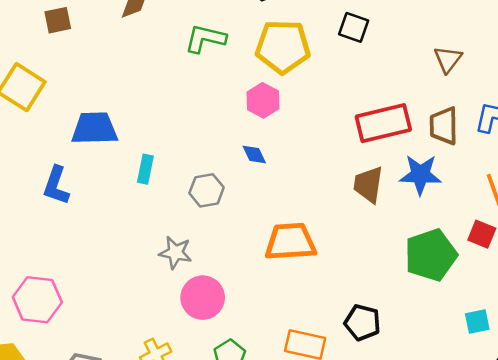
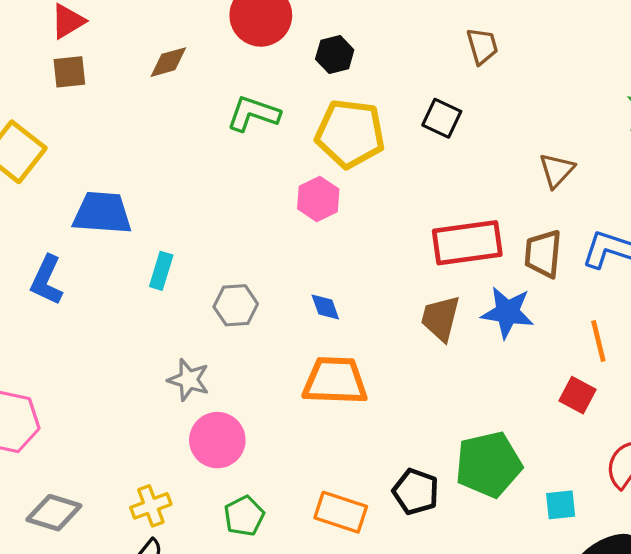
blue diamond: (254, 155) -> (325, 307), moved
green pentagon: (431, 255) -> (488, 464), moved

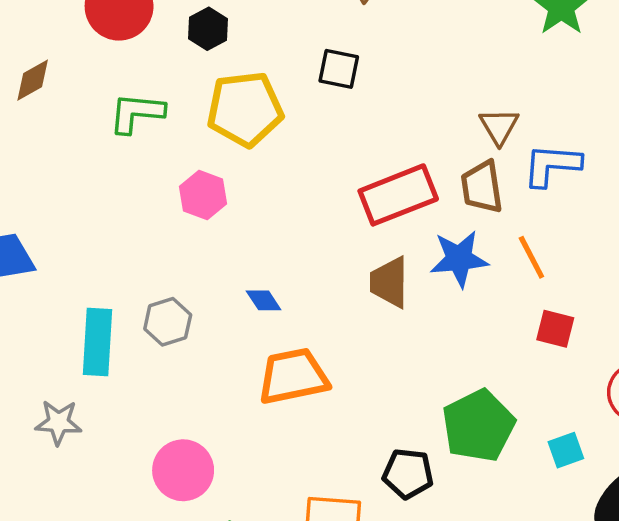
brown triangle: (557, 170) -> (499, 126), moved
pink hexagon: (318, 199) -> (203, 195), moved
cyan rectangle: (161, 271) -> (97, 342), moved, size x1.6
orange line: (598, 341) -> (531, 257), moved
gray star: (189, 380) -> (58, 423), moved

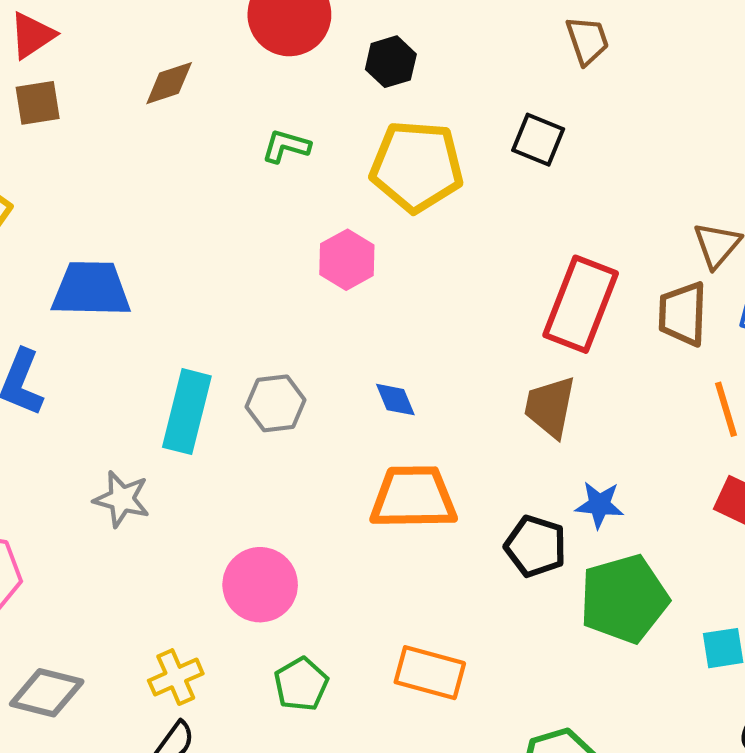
green L-shape: (137, 113) -> (286, 146), size x0.7
red rectangle: (398, 195) -> (581, 304), turned -58
blue star: (459, 259) -> (599, 505), moved, size x0.7
black pentagon: (408, 474) -> (536, 546), moved

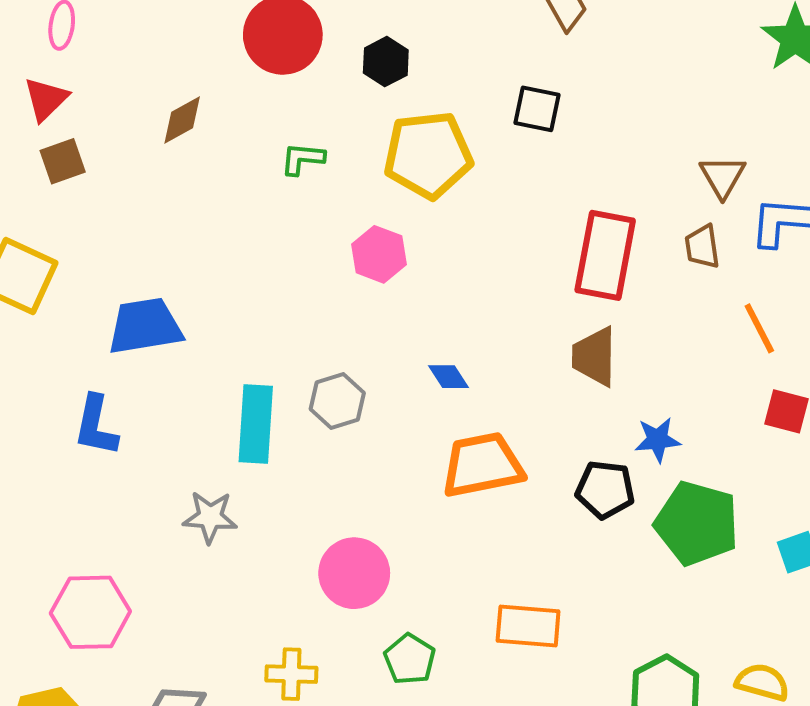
brown trapezoid: (683, 314) -> (702, 247), size x0.7
green pentagon: (624, 599) -> (697, 523), turned -30
yellow cross: (176, 677) -> (291, 674), turned 36

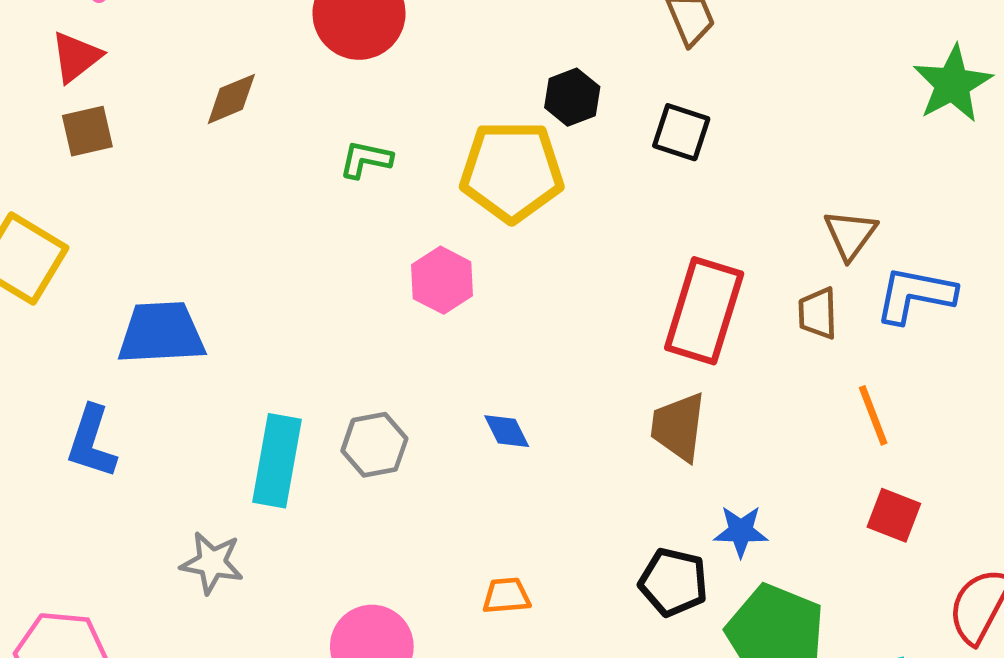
black hexagon: (386, 62) -> (572, 97), moved
black square: (537, 109) -> (681, 132), moved
orange trapezoid: (482, 465) -> (506, 596), moved, size x0.5

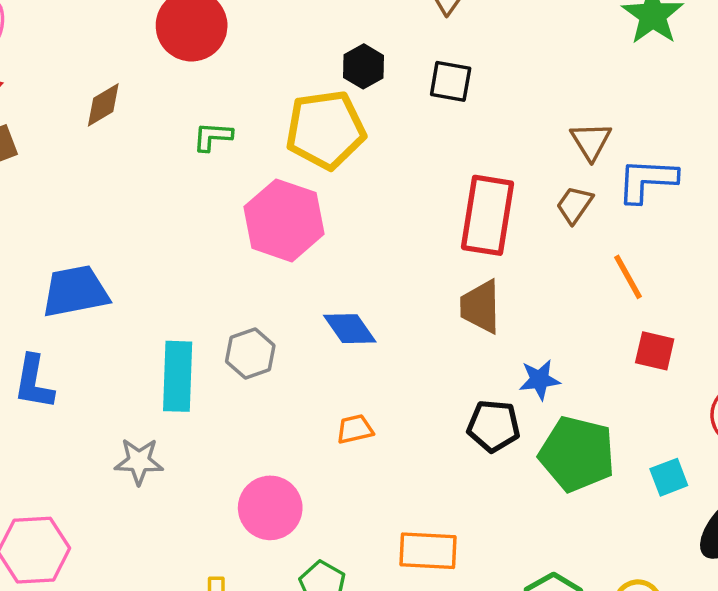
pink hexagon: (442, 280) -> (284, 220), size x1.6
brown trapezoid: (818, 313) -> (575, 205), turned 45
blue diamond: (507, 431) -> (350, 329), size x1.4
orange trapezoid: (506, 596) -> (355, 429), moved

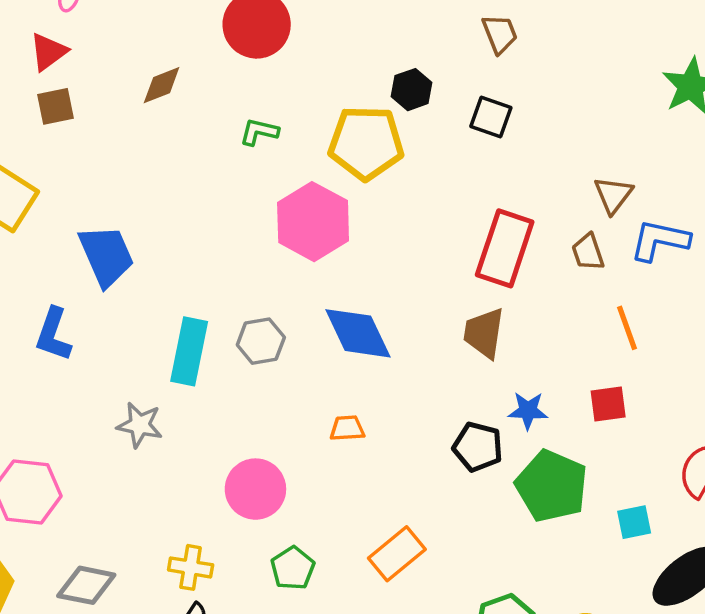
brown trapezoid: (575, 205) -> (588, 252), turned -63
blue trapezoid: (75, 291) -> (106, 256), turned 68
blue diamond: (350, 329) -> (358, 333), size x1.4
red square: (655, 351) -> (608, 404), moved, turned -30
orange rectangle: (428, 551) -> (397, 554), turned -52

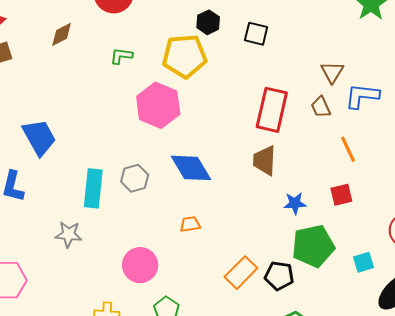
black pentagon: (478, 447) -> (279, 276), moved
green pentagon: (552, 486) -> (313, 246), turned -30
orange rectangle: (397, 554) -> (241, 273), moved

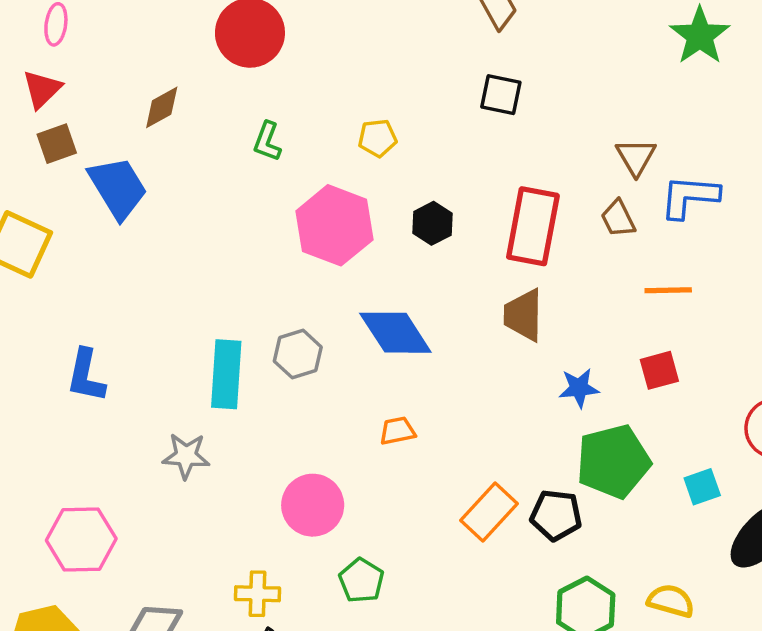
black hexagon: (208, 22) -> (433, 223), moved
green L-shape: (121, 56) -> (267, 141), turned -75
yellow pentagon: (185, 56) -> (377, 138), size x0.5
blue trapezoid: (39, 137) -> (118, 188), moved
orange line: (348, 149) -> (668, 290), turned -64

